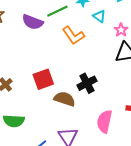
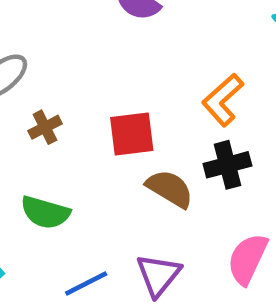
orange L-shape: (73, 35) -> (223, 100), moved, turned 70

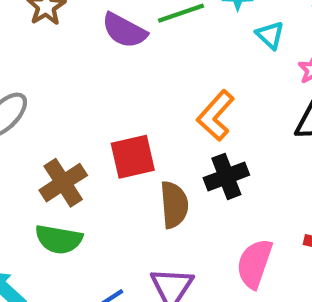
brown cross: (45, 127) -> (63, 183), moved, size x1.5
brown semicircle: (170, 189) -> (174, 205), turned 60

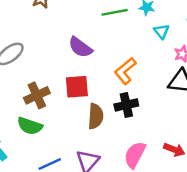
purple semicircle: (124, 30) -> (80, 47), moved

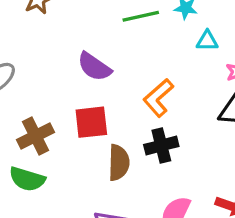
cyan triangle: (161, 31) -> (207, 41), turned -49

